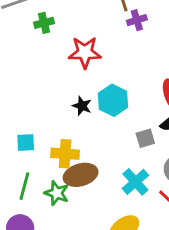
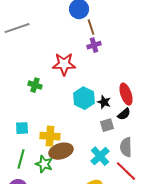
purple cross: (137, 20) -> (94, 45), moved
green cross: (44, 23) -> (35, 85), moved, turned 32
black star: (82, 106) -> (104, 102), moved

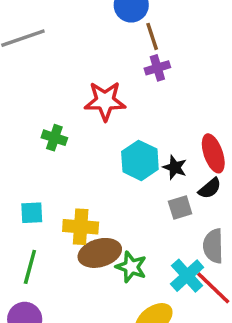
cyan cross: (100, 156) -> (187, 276), moved
green star: (44, 164) -> (131, 267), moved

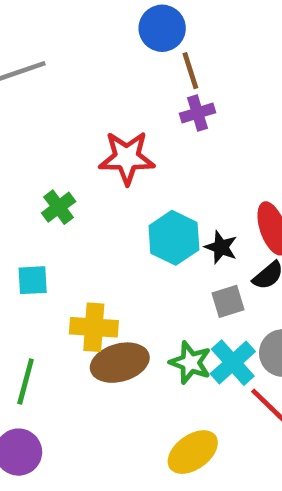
green cross: (54, 138) -> (59, 207), turned 35
cyan square: (32, 213) -> (33, 280), moved
green star: (131, 267) -> (190, 363), moved
cyan cross: (187, 276) -> (233, 363), moved

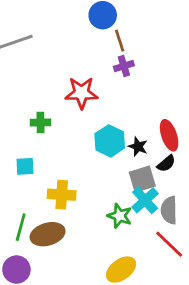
green cross: (59, 207) -> (40, 123), turned 36
gray square: (228, 301) -> (142, 179), size x1.4
brown ellipse: (120, 363) -> (48, 234), moved
cyan cross: (233, 363) -> (145, 200), moved

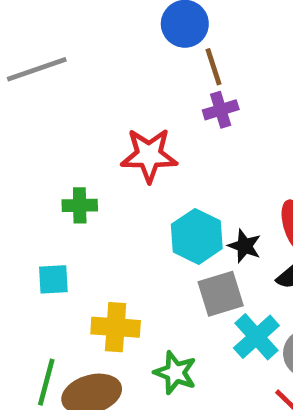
gray square: (142, 179) -> (221, 294), moved
green star: (120, 216) -> (175, 373), moved

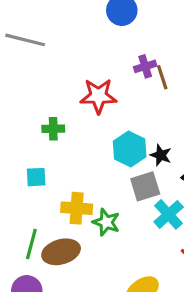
brown line: (213, 67) -> (162, 77), moved
gray line: (37, 69) -> (25, 40), turned 33
green star: (175, 373) -> (106, 222), moved

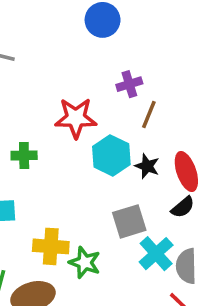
brown line: (162, 77) -> (149, 114), moved, turned 40
cyan hexagon: (130, 149) -> (111, 155), moved
black star: (161, 155) -> (147, 166), moved

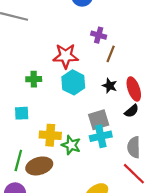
purple cross: (129, 84) -> (99, 35), turned 32
cyan hexagon: (111, 155) -> (73, 82), moved
cyan cross: (156, 254) -> (101, 136), moved, turned 30

